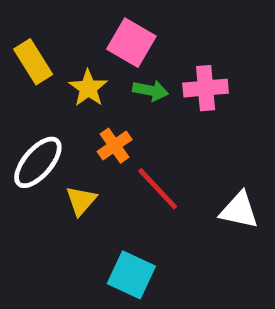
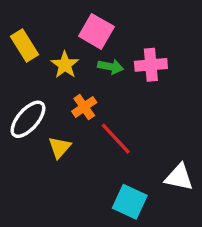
white triangle: (239, 210) -> (179, 177), moved
cyan square: (131, 275) -> (130, 202), moved

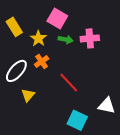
orange cross: (84, 107) -> (42, 62), moved
yellow triangle: (60, 147) -> (28, 95), moved

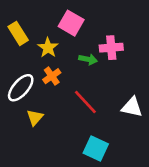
green arrow: (66, 39) -> (88, 59), moved
white triangle: (107, 106) -> (132, 107), moved

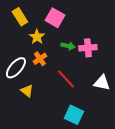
yellow rectangle: (18, 33) -> (20, 17), moved
pink cross: (111, 48) -> (88, 48), moved
yellow triangle: (35, 118) -> (27, 91), turned -32

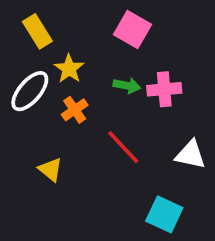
pink square: (55, 18) -> (133, 30), moved
white ellipse: (16, 68) -> (30, 91), moved
cyan square: (74, 115) -> (164, 214), moved

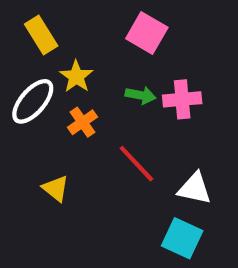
white triangle: (190, 155) -> (195, 188), moved

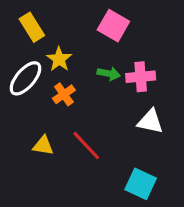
red line: (136, 164) -> (86, 146), moved
yellow triangle: (56, 188) -> (43, 146), turned -30
white triangle: (195, 188) -> (150, 122), moved

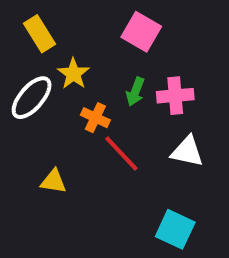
green arrow: (109, 74) -> (135, 92), turned 100
orange cross: (64, 94) -> (95, 118), moved, turned -30
red line: (86, 146) -> (121, 154), moved

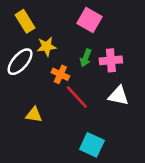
yellow star: (73, 74) -> (47, 47), turned 30
cyan square: (175, 229) -> (92, 145), moved

